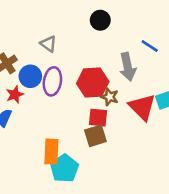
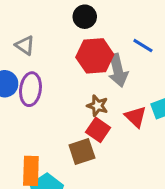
red hexagon: (93, 83) -> (95, 56), moved
red triangle: (142, 107) -> (136, 117), size x0.7
red square: (98, 118) -> (98, 130), moved, turned 30

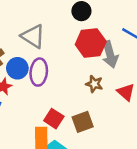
gray triangle: (25, 45) -> (33, 36), size x1.5
red square: (98, 130) -> (54, 119), moved

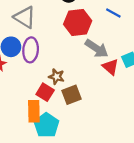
gray arrow: (110, 54) -> (97, 48), moved, turned -40
brown star: (94, 84) -> (56, 77), moved

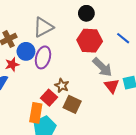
gray triangle: (25, 17) -> (43, 27), turned 50
brown square: (72, 95) -> (72, 104), turned 36

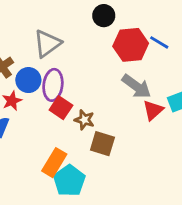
red hexagon: (90, 41) -> (131, 45), moved
red triangle: (112, 86) -> (153, 110), turned 35
red square: (49, 98) -> (61, 108), moved
orange rectangle: (36, 113) -> (54, 163), turned 30

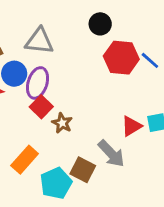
gray triangle: (47, 43) -> (39, 41), turned 32
gray arrow: (136, 86) -> (111, 154), moved
brown square: (102, 144) -> (83, 170), moved
cyan pentagon: (69, 181) -> (56, 183), moved

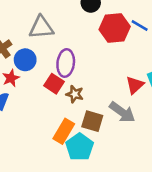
purple ellipse: (38, 83) -> (66, 63), moved
orange rectangle: (25, 160) -> (64, 131), moved
brown square: (83, 170) -> (92, 121), moved

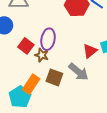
purple ellipse: (66, 63) -> (48, 39), moved
cyan pentagon: (80, 147) -> (20, 97), moved

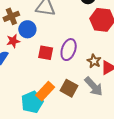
red square: (26, 46) -> (46, 53), turned -35
brown star: (42, 55) -> (94, 61), moved

